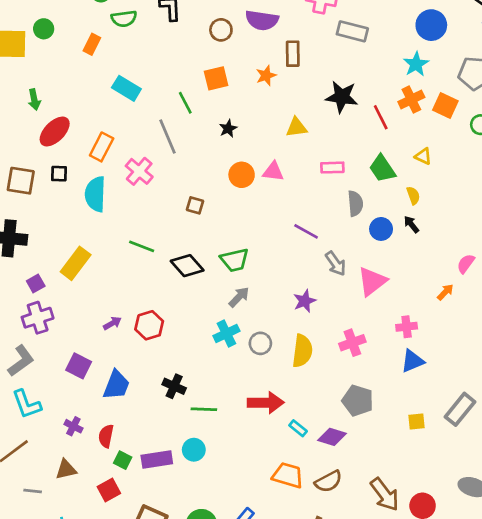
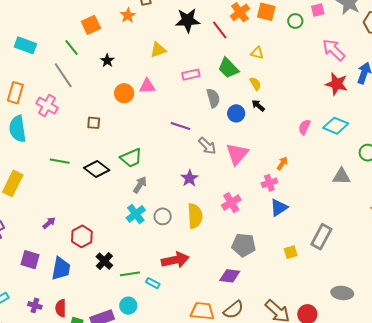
orange arrow: (445, 292) -> (282, 163), moved
red hexagon: (149, 325) -> (82, 236), moved
black cross: (174, 386) -> (104, 261), turned 30
cyan rectangle: (298, 428) -> (153, 283), moved

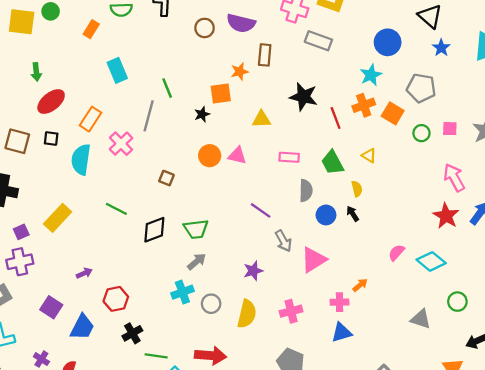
orange square: (91, 25) -> (221, 93), moved
cyan rectangle: (25, 45) -> (117, 70), turned 30
gray line: (63, 75) -> (149, 116), turned 32
black diamond: (97, 169) -> (154, 230), turned -75

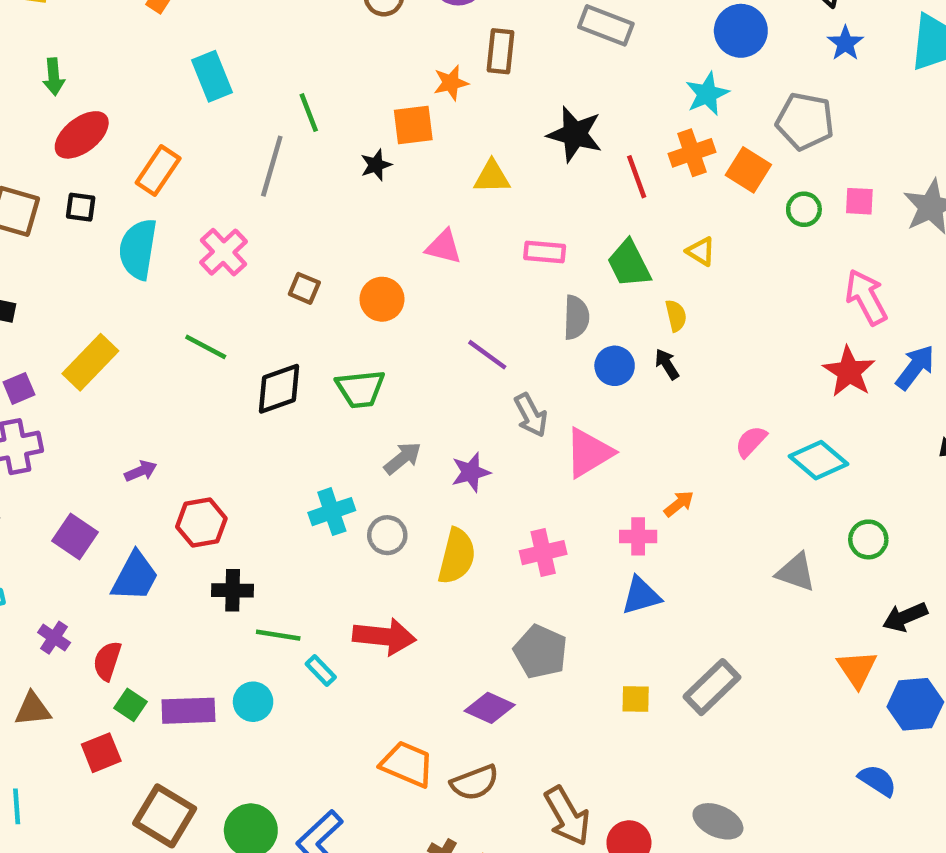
pink cross: (121, 144) -> (224, 252), moved
orange circle: (210, 156) -> (382, 299), moved
gray arrow: (197, 261) -> (403, 458), moved
black cross: (132, 333) -> (233, 590), turned 30

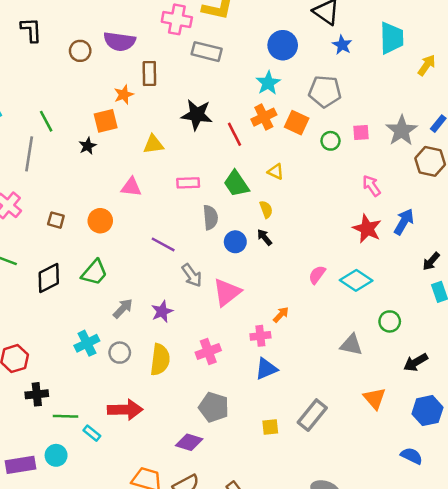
pink arrow: (866, 297) -> (372, 186), size x0.7
green trapezoid: (360, 389) -> (94, 272), turned -36
orange triangle: (857, 669) -> (375, 398), moved

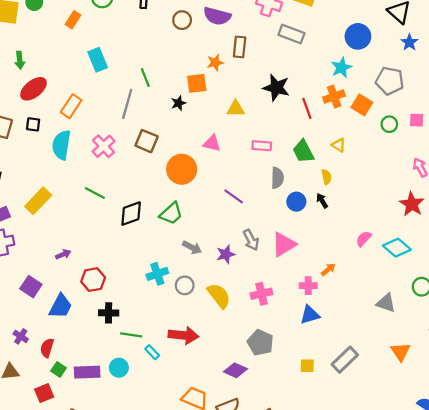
brown square: (56, 220) -> (147, 141), moved, size x1.5
orange circle: (100, 221) -> (182, 169), size x1.4
gray arrow: (192, 275) -> (251, 240), moved
gray arrow: (123, 308) -> (192, 247), turned 66
yellow semicircle: (160, 360) -> (219, 296), turned -52

